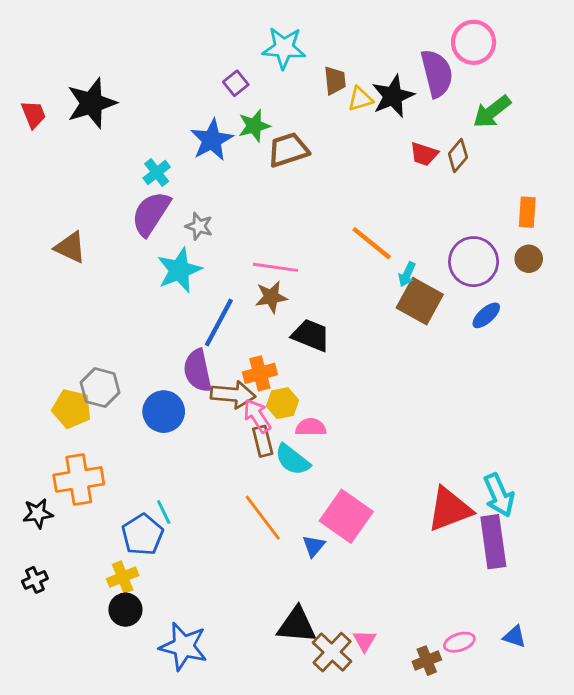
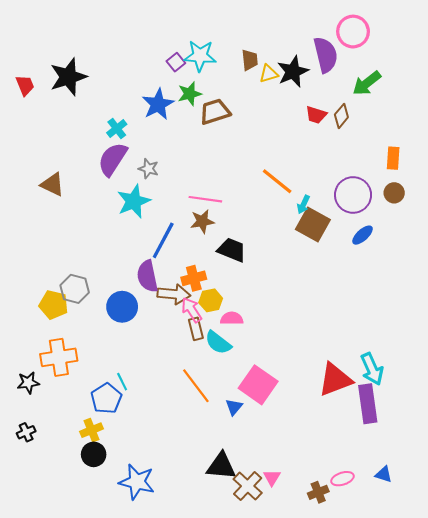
cyan star: (284, 48) -> (200, 56), moved

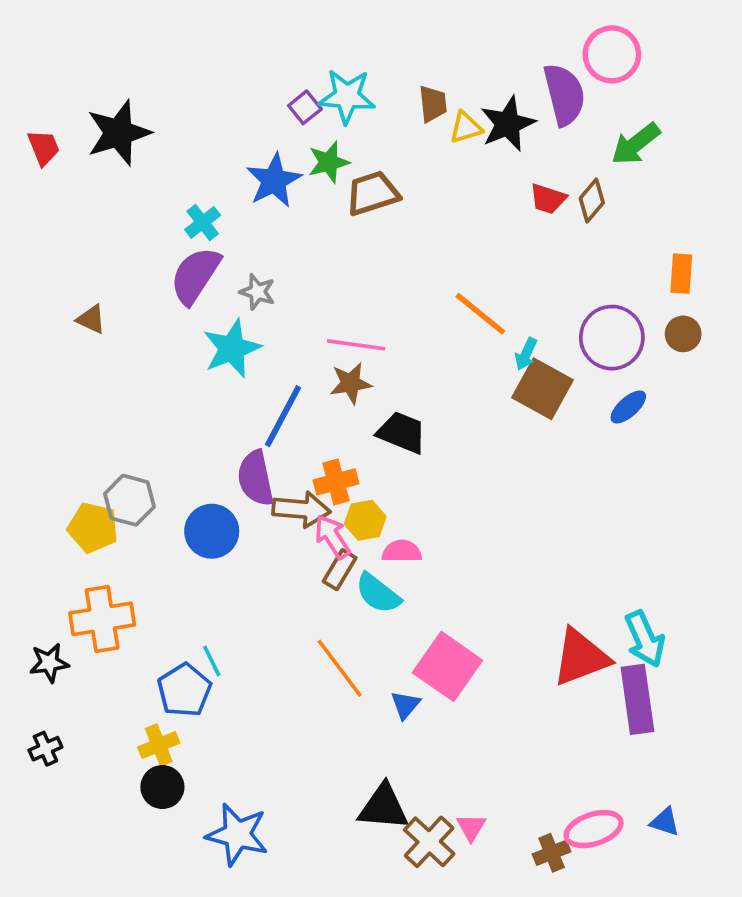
brown triangle: (52, 184) -> (91, 319), size x0.7
brown rectangle: (196, 329) -> (340, 570), turned 45
pink ellipse: (342, 479) -> (594, 829), size x1.4

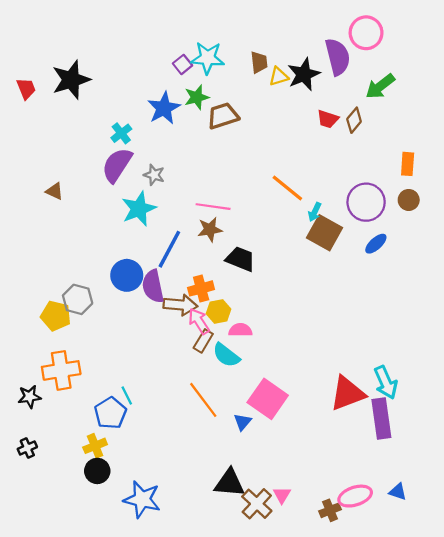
blue circle: (212, 531) -> (127, 275), moved

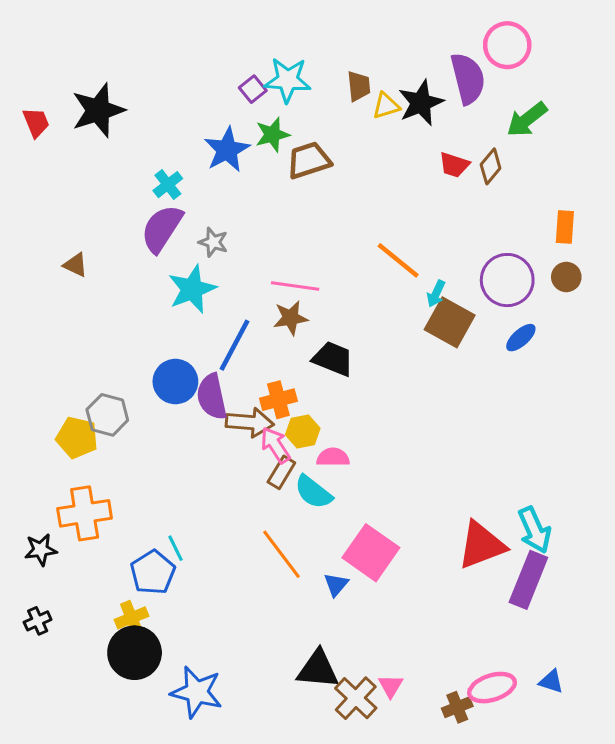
purple rectangle: (381, 419) -> (528, 580), turned 30
black circle: (97, 471) -> (135, 653), size x1.5

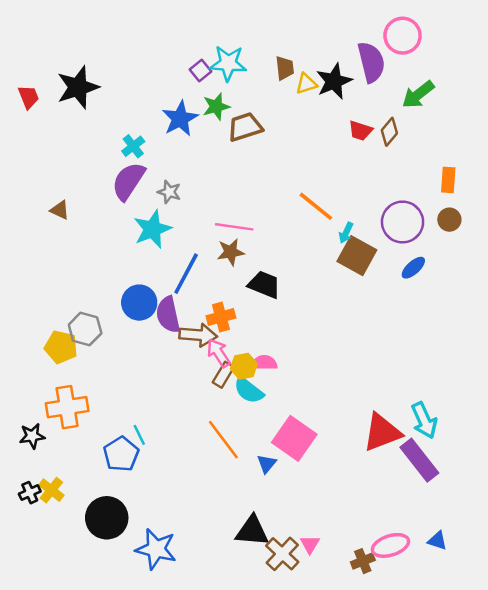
yellow hexagon: (303, 432) -> (244, 366), moved
purple rectangle: (528, 580) -> (419, 460), turned -60
yellow cross: (132, 618) -> (51, 490), moved, turned -30

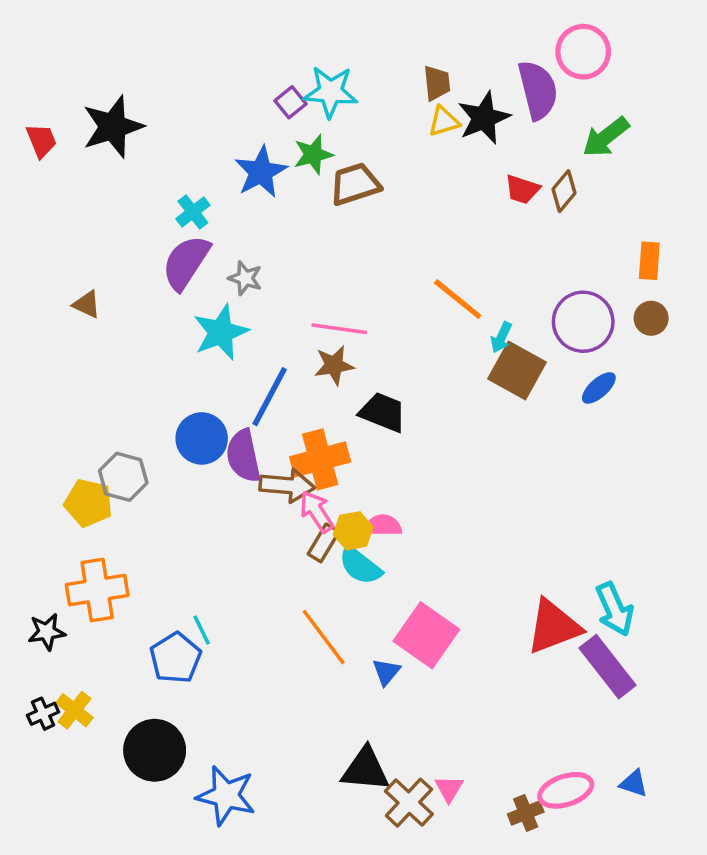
brown trapezoid: (285, 68) -> (437, 83), moved
orange cross: (221, 317) -> (320, 459), size x1.4

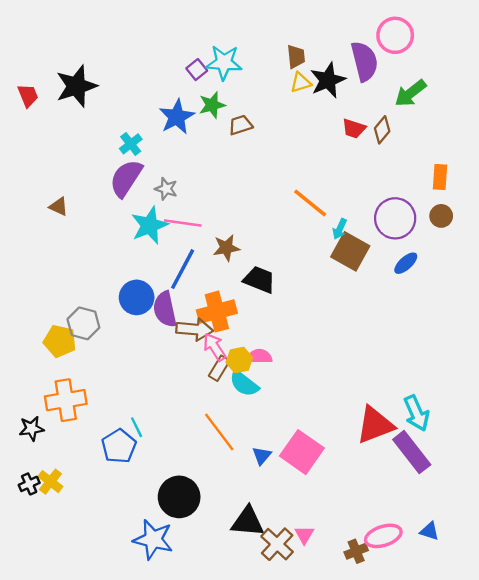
brown trapezoid: (355, 184) -> (240, 125), size x0.7
pink line: (339, 329) -> (183, 223), moved
pink square: (426, 635) -> (302, 452), moved
black circle: (155, 750) -> (179, 497), moved

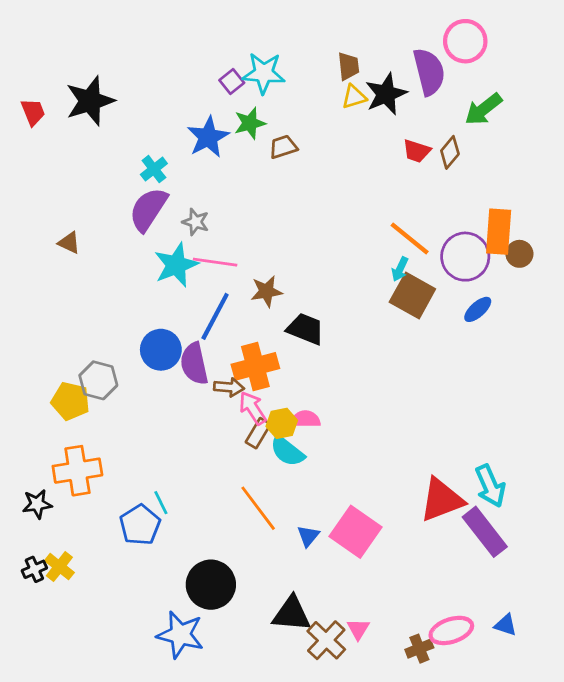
orange rectangle: (440, 177) -> (499, 232), moved, size x1.5
orange line: (310, 203) -> (410, 239), moved
brown arrow: (194, 329) -> (229, 387), size x0.7

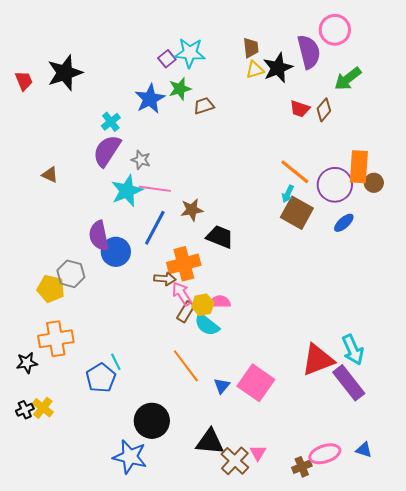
purple semicircle: (194, 364) -> (99, 236), moved

